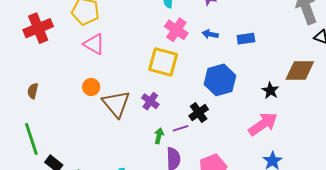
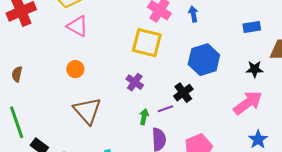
blue arrow: (210, 34) -> (193, 14), turned 70
blue rectangle: (246, 39) -> (252, 27), moved
black star: (270, 91) -> (255, 69), turned -30
brown triangle: (116, 104) -> (87, 111), moved

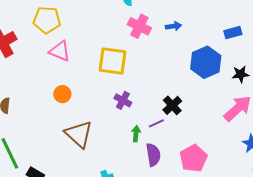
blue arrow: (193, 14) -> (173, 26), turned 98
yellow square: (147, 43) -> (112, 61), moved
blue hexagon: (204, 60) -> (206, 62), moved

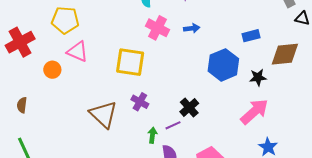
orange circle: (62, 94) -> (52, 70), moved
brown triangle: (79, 134) -> (103, 114), moved

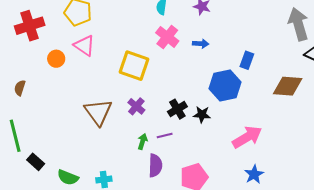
blue rectangle: (251, 36) -> (247, 60), moved, turned -66
black star: (258, 77) -> (202, 115), moved
black cross: (189, 108) -> (177, 109), moved

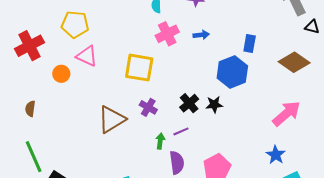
pink cross: (167, 37) -> (167, 34), turned 35
brown diamond: (288, 86) -> (294, 62), turned 40
brown triangle: (98, 112) -> (112, 119), turned 44
pink arrow: (247, 137) -> (287, 114), moved

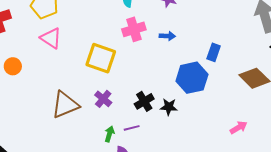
orange circle: (61, 74) -> (13, 66), moved
pink arrow: (287, 114) -> (239, 127), size x0.6

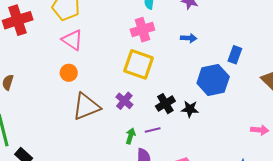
pink cross: (134, 29) -> (142, 30), moved
yellow square: (101, 58) -> (139, 64), moved
orange circle: (13, 66) -> (69, 73), moved
pink arrow: (239, 127) -> (260, 130), turned 36

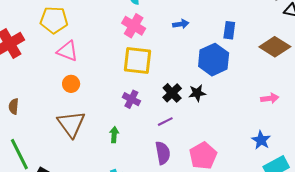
pink cross: (142, 30) -> (134, 26), turned -30
brown triangle: (86, 107) -> (71, 124), moved, turned -32
green arrow: (131, 136) -> (114, 135), moved

